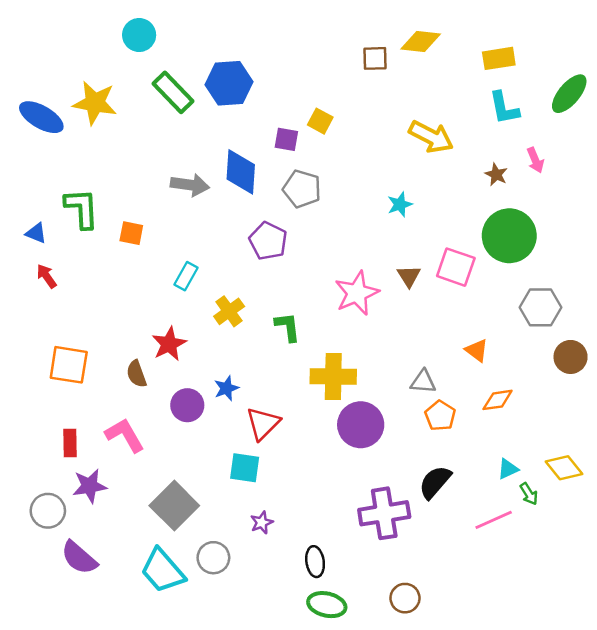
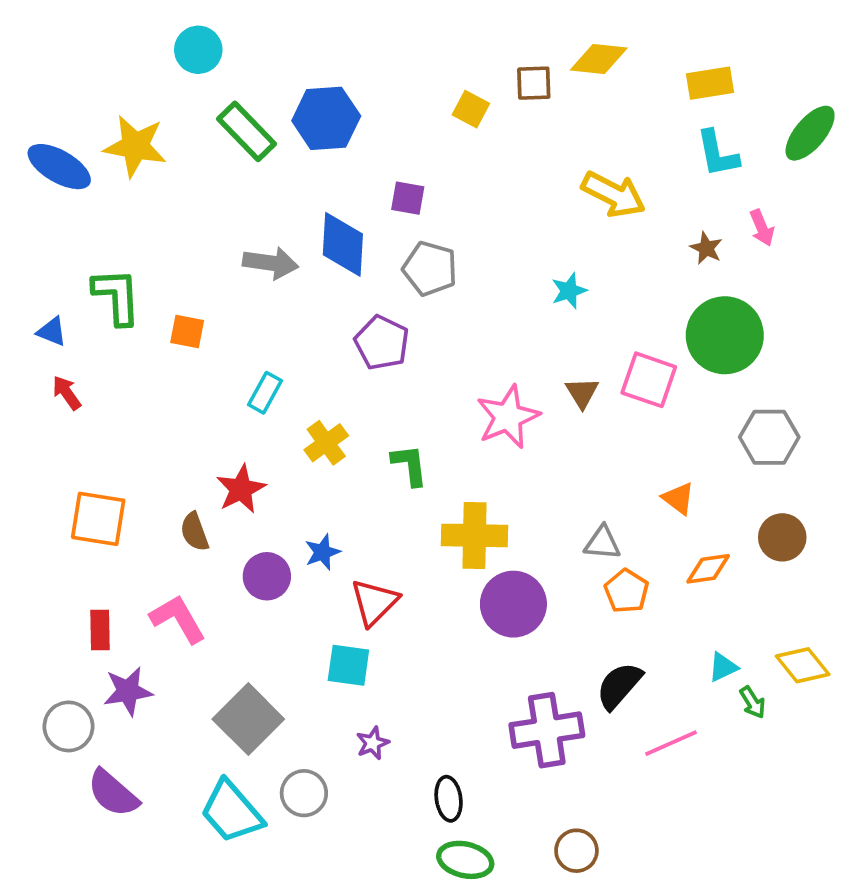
yellow square: (320, 121) -> (471, 109), moved
brown circle: (571, 357) -> (782, 537), moved
pink line: (494, 520) -> (671, 743), moved

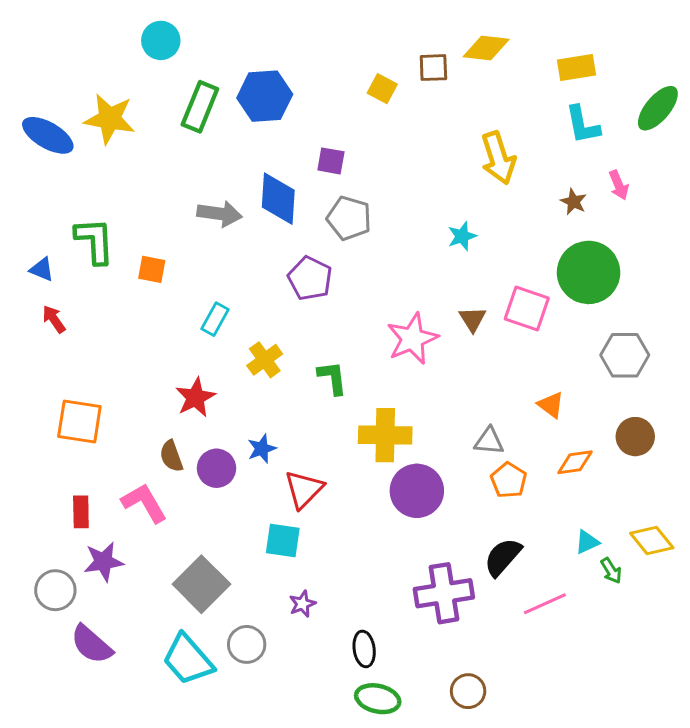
green rectangle: (246, 131) -> (200, 107), turned 66
yellow arrow: (614, 194) -> (498, 158), turned 45
brown semicircle: (195, 532) -> (171, 456), moved

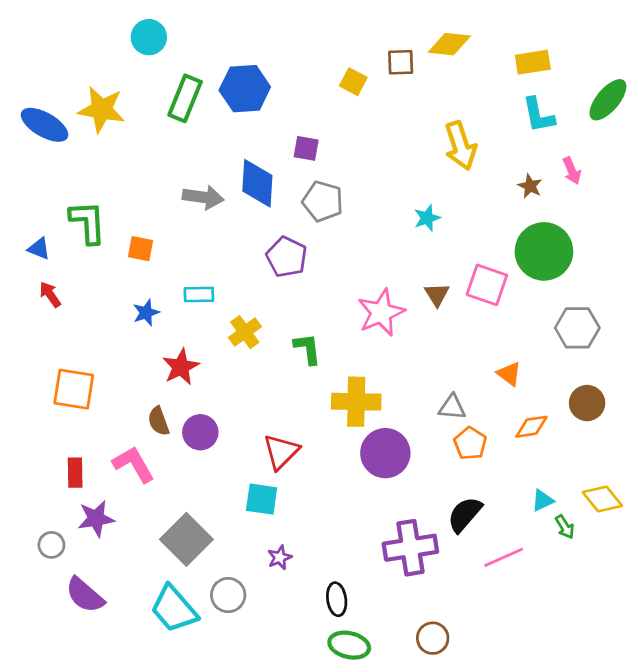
cyan rectangle: (215, 319) -> (199, 295), turned 60
blue star: (262, 449) -> (146, 313), moved
gray circle: (55, 590) -> (51, 545), size x0.7

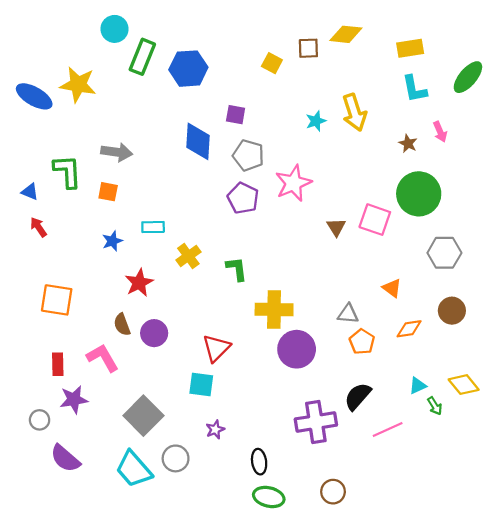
green rectangle: (185, 98) -> (142, 57), moved
gray arrow: (203, 197) -> (117, 152), moved
cyan star: (427, 218) -> (316, 121), moved
purple pentagon: (287, 257) -> (243, 198), moved
pink star: (381, 313) -> (293, 183), moved

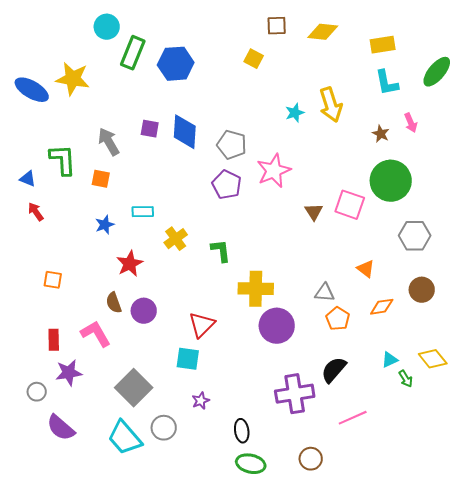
brown square: (308, 48) -> (277, 26), moved
purple square: (236, 115) -> (150, 129), moved
gray arrow: (117, 152) -> (109, 142), turned -128
orange square: (57, 300) -> (53, 280), size x0.6
pink line: (388, 430) -> (353, 418), moved

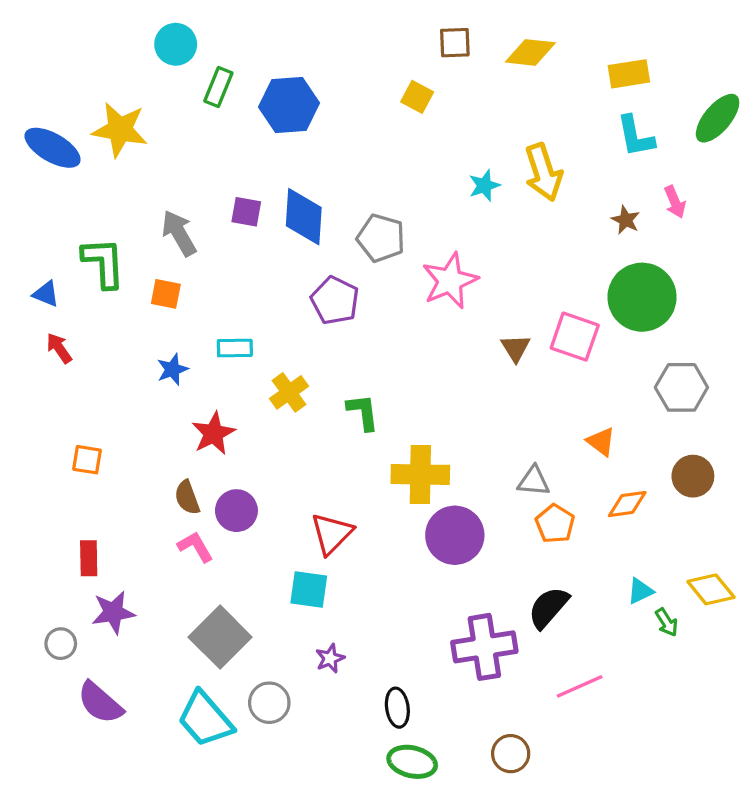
green rectangle: (133, 53) -> (218, 87), size x0.7
purple pentagon: (227, 185) -> (335, 300), moved
pink L-shape: (96, 334) -> (195, 547), moved, size x0.7

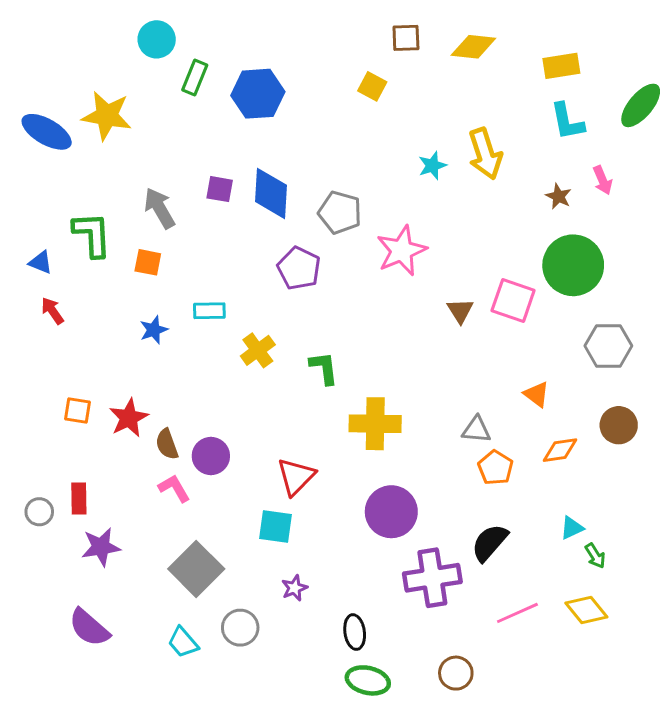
red star: (213, 433) -> (129, 418), moved
purple circle: (455, 535) -> (391, 512), moved
yellow diamond: (711, 589) -> (586, 610), moved
gray circle: (61, 644) -> (39, 512), moved
cyan trapezoid: (205, 719) -> (183, 642), size x0.6

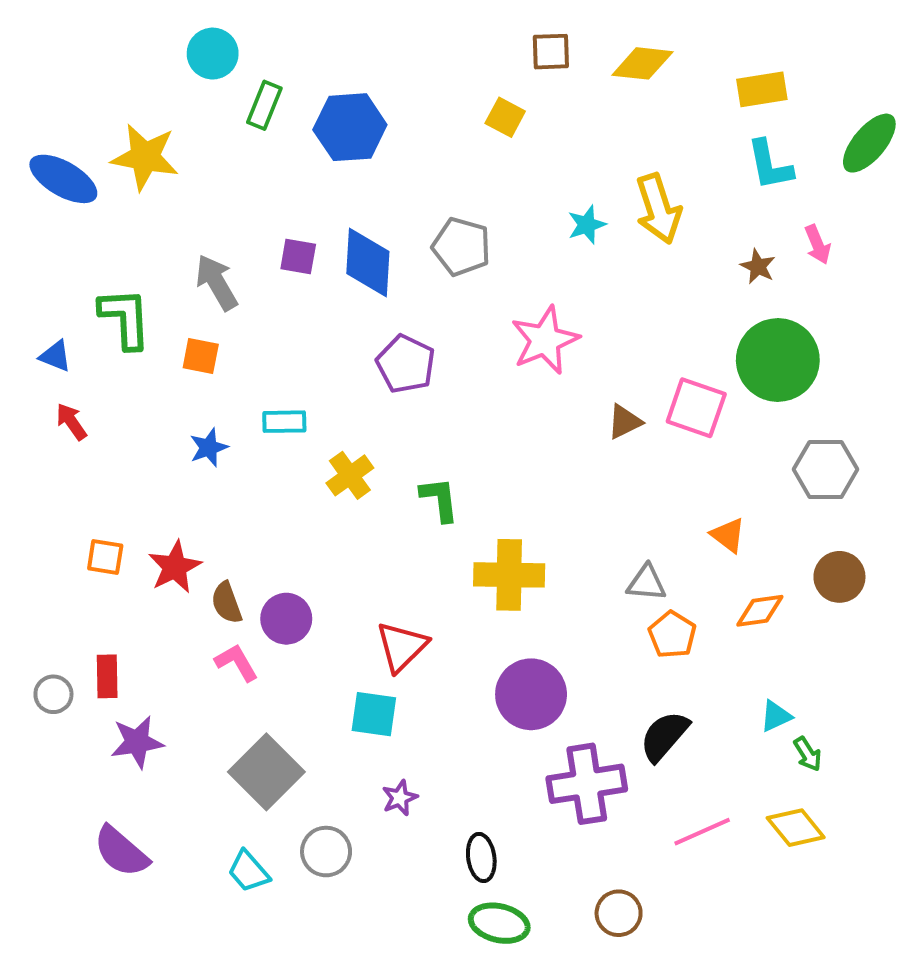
gray pentagon: (340, 212) -> (461, 247), moved
brown triangle: (460, 311) -> (625, 422), turned 36

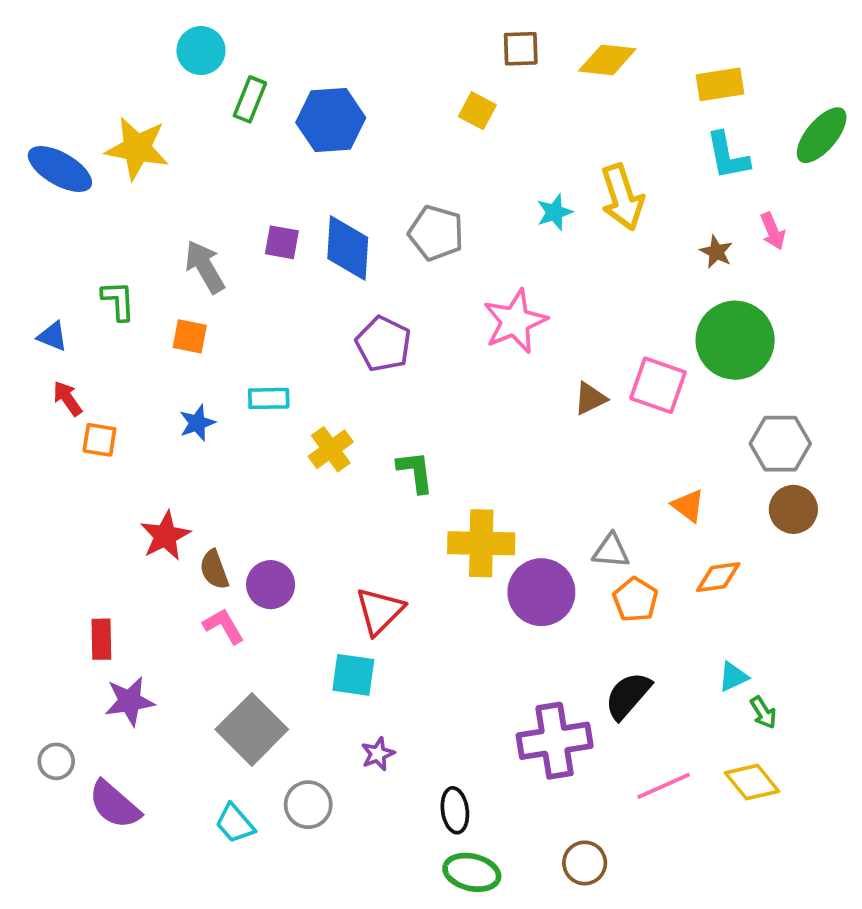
green L-shape: (125, 318) -> (118, 301), size x0.7
orange square: (105, 557) -> (99, 440), moved
brown circle: (839, 577) -> (793, 509), moved
gray circle: (53, 694) -> (56, 761), moved
purple circle: (531, 694) -> (541, 592), moved

